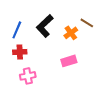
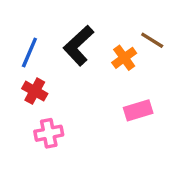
red cross: (20, 52) -> (35, 91), turned 32
pink rectangle: (69, 61) -> (138, 110), moved

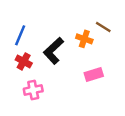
black L-shape: (79, 46) -> (53, 51), moved
orange cross: (124, 58) -> (84, 39), turned -35

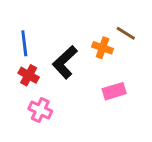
blue line: (20, 35) -> (24, 43), turned -30
pink cross: (33, 90) -> (40, 110), turned 36

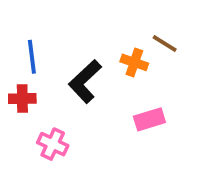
red cross: (29, 75) -> (22, 99), moved, turned -30

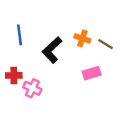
brown line: (165, 44) -> (106, 44), moved
red cross: (22, 99) -> (14, 75), moved

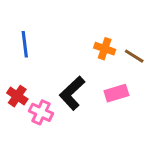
black L-shape: (52, 50) -> (72, 93), moved
red cross: (14, 75) -> (17, 96), turned 35

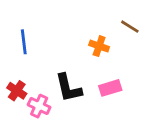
brown line: (134, 56) -> (130, 27), moved
black L-shape: (72, 93) -> (68, 88), turned -60

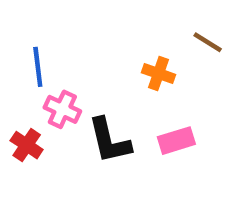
pink cross: (39, 106) -> (62, 109), moved

